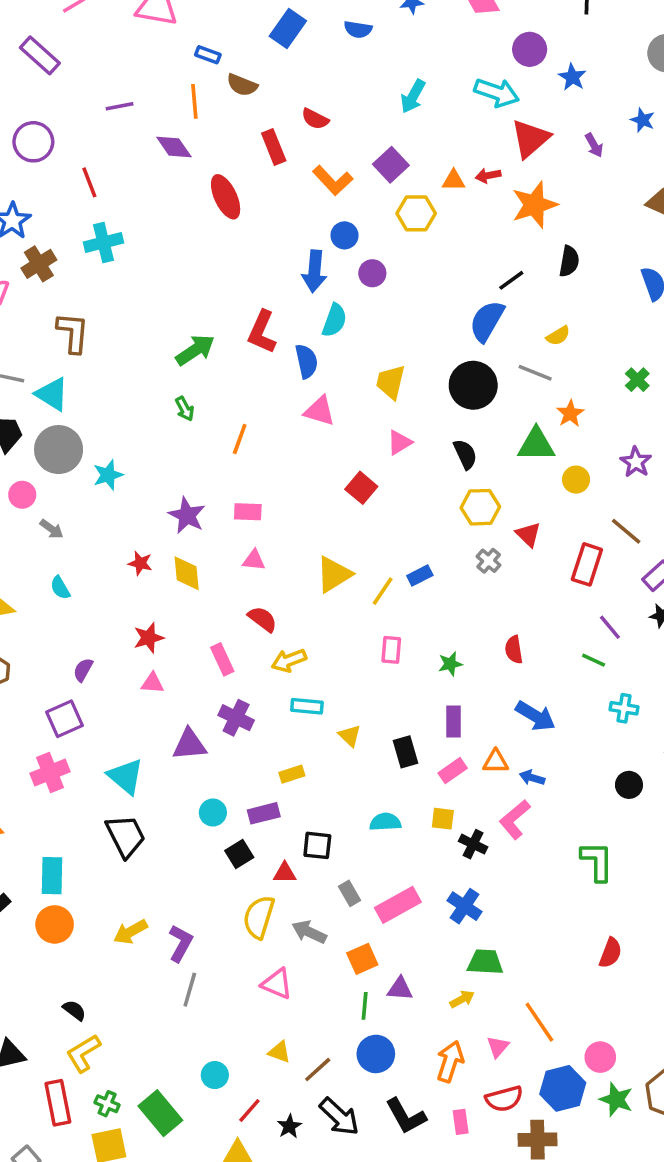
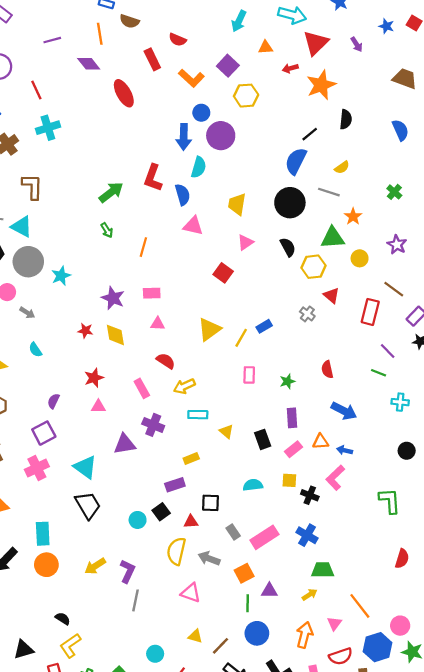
orange triangle: (454, 180) -> (266, 47), moved
purple circle: (372, 273) -> (221, 136), size x1.6
yellow hexagon: (480, 507) -> (313, 267), moved
cyan circle: (213, 813) -> (138, 520), moved

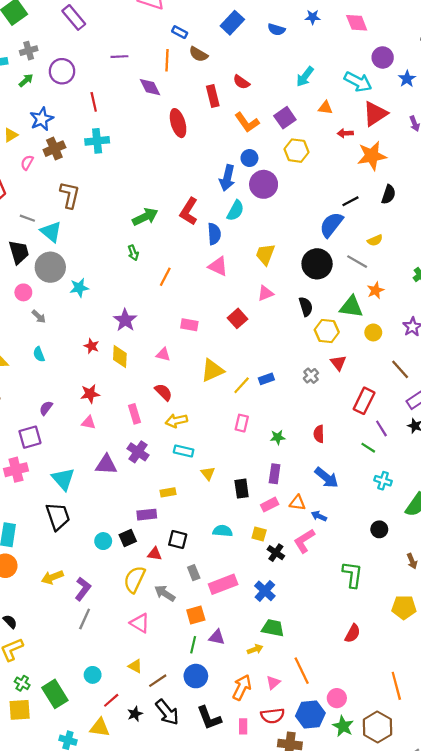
pink rectangle: (152, 293) -> (189, 325), moved
red rectangle: (370, 312) -> (364, 401), moved

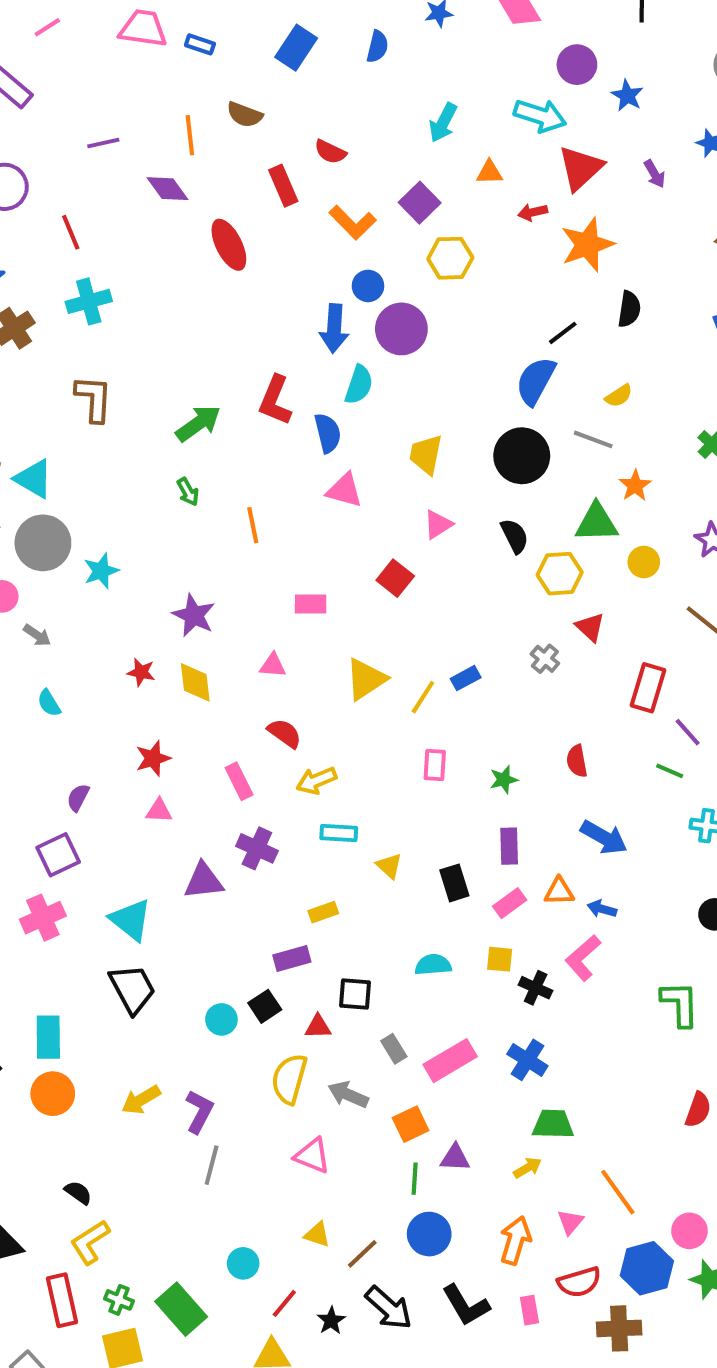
blue semicircle: (276, 30) -> (377, 47), turned -84
blue rectangle: (180, 32) -> (200, 44), moved
brown L-shape: (70, 195) -> (94, 399), moved
orange line: (165, 277) -> (253, 525), turned -30

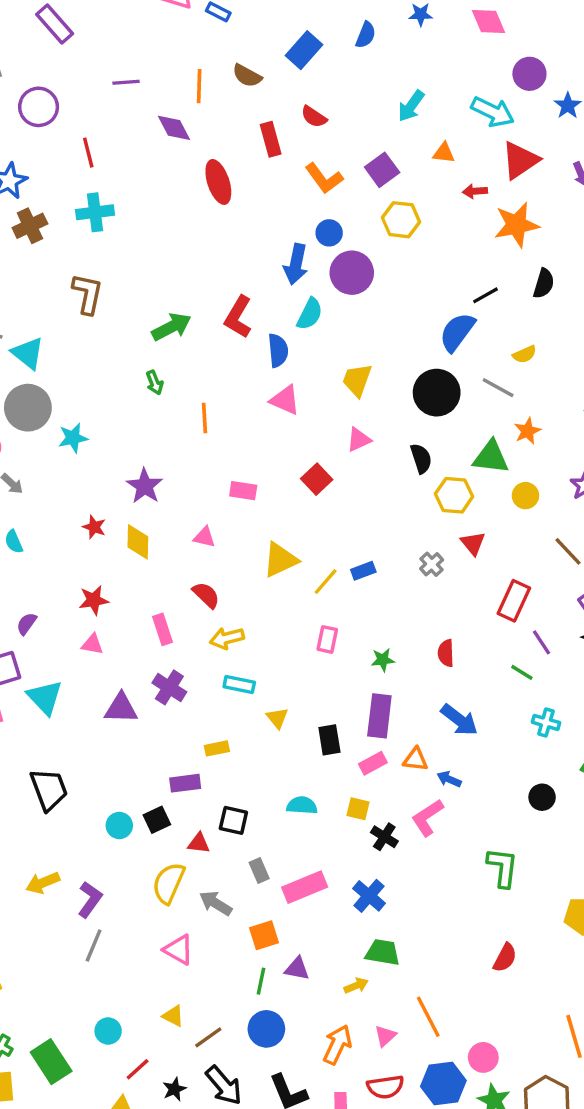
blue rectangle: (296, 48) -> (304, 50), moved
purple rectangle: (509, 846) -> (379, 716), size x1.4
cyan triangle: (131, 920) -> (45, 697), moved

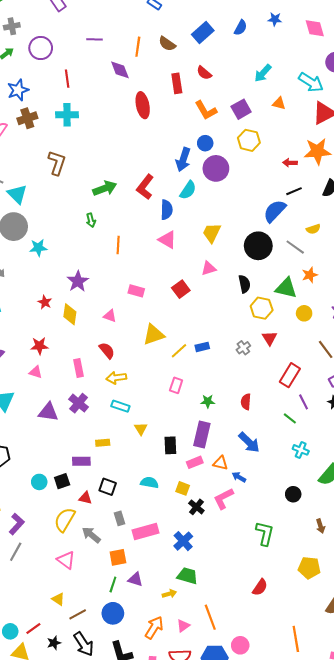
red arrow: (475, 191) -> (290, 163), moved
cyan circle: (108, 1031) -> (10, 631), moved

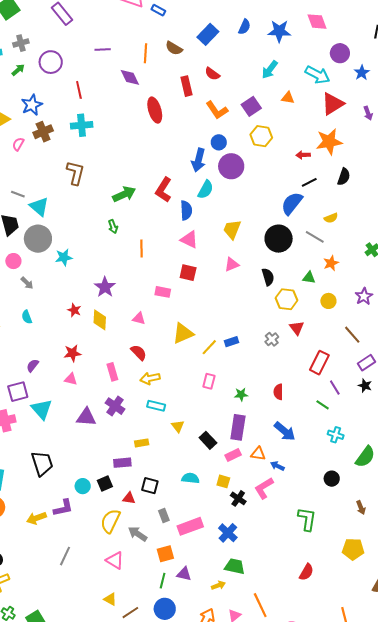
blue star: (275, 19) -> (279, 31), moved, size x1.6
green triangle: (286, 288) -> (309, 278), size x0.6
red square: (181, 289) -> (188, 273), moved, turned -36
black rectangle: (170, 445) -> (208, 440), turned -36
purple L-shape: (17, 524) -> (63, 508), moved, turned 40

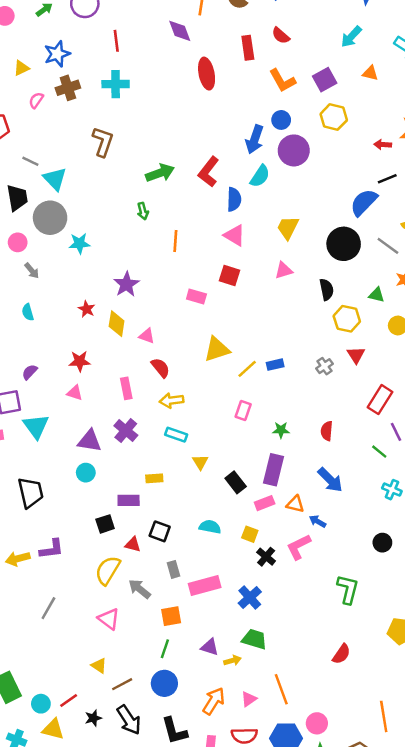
pink triangle: (139, 318) -> (147, 336), moved
cyan circle: (83, 486) -> (86, 473), moved
purple triangle: (184, 574) -> (210, 647), moved

